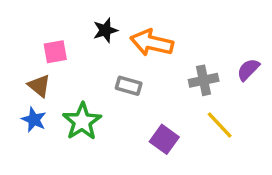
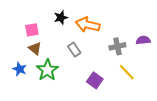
purple semicircle: (248, 70) -> (143, 40), turned 40
brown triangle: (39, 86) -> (35, 48), moved
gray rectangle: (129, 86) -> (74, 49), turned 40

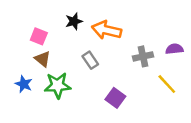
pink square: (32, 30) -> (39, 36), turned 32
green star: (47, 70) -> (58, 85), turned 30
yellow line: (127, 72) -> (167, 84), moved

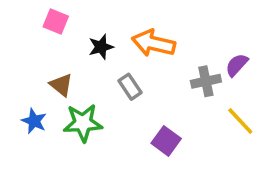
black star: (74, 21) -> (101, 47), moved
pink square: (39, 36) -> (56, 22), moved
purple semicircle: (174, 49) -> (237, 65), moved, turned -42

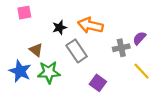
pink square: (56, 22) -> (24, 13), moved, turned -32
gray rectangle: (130, 87) -> (77, 51), size x1.5
blue star: (34, 121) -> (20, 71), size x1.5

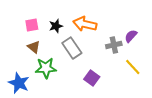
pink square: (24, 13) -> (32, 25), moved
blue star: (20, 71) -> (19, 83), moved

